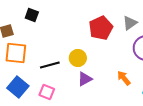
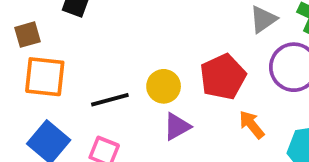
red pentagon: (101, 28) -> (223, 77), moved

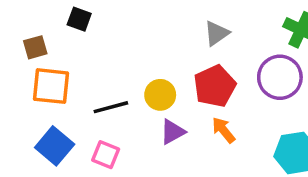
gray triangle: (263, 19) -> (217, 33), moved
orange arrow: (252, 125) -> (224, 130), moved

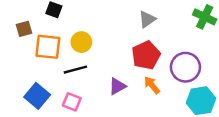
purple circle: (280, 77) -> (185, 67), moved
orange square: (51, 86) -> (48, 47), moved
yellow circle: (160, 95) -> (81, 42), moved

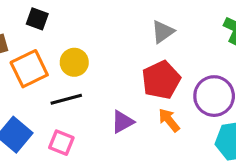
orange square: (48, 47) -> (29, 69), turned -32

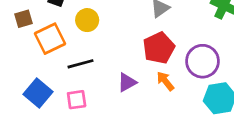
yellow circle: (74, 62) -> (87, 20), moved
pink square: (61, 143) -> (77, 100), turned -30

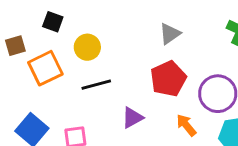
black line: (81, 64) -> (96, 85), moved
orange arrow: (165, 81) -> (186, 125), moved

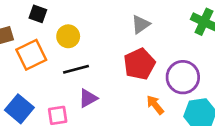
purple triangle: (132, 118) -> (88, 98), moved

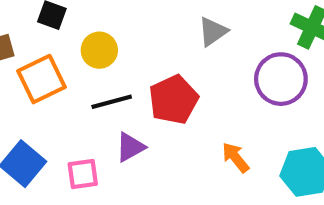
red pentagon: (139, 64) -> (174, 100), moved
purple circle: (183, 77) -> (281, 79), moved

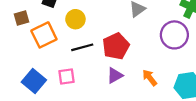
purple triangle: (130, 147) -> (115, 75), moved
pink square: (83, 174) -> (66, 77), moved

